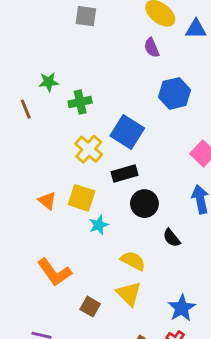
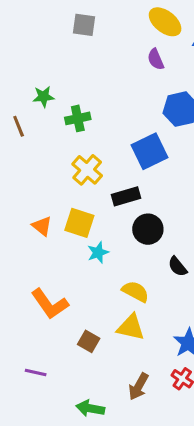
blue square: (127, 132) -> (149, 151), moved, turned 32
yellow triangle: (129, 294) -> (131, 327), turned -32

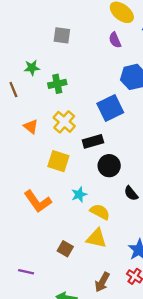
gray square: (84, 25) -> (62, 35), moved
orange triangle: (42, 226) -> (31, 126), moved
cyan star: (98, 252) -> (79, 195), moved
orange L-shape: (50, 304) -> (38, 201), moved

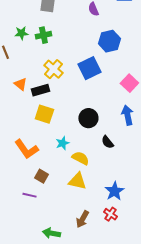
green cross: (57, 84) -> (43, 35), moved
yellow cross: (64, 122) -> (53, 69), moved
black rectangle: (93, 141) -> (40, 90), moved
brown square: (65, 249) -> (41, 176), moved
purple line: (26, 272) -> (29, 195), moved

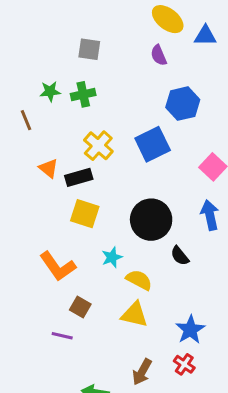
black circle: (88, 118) -> (151, 220), size x1.4

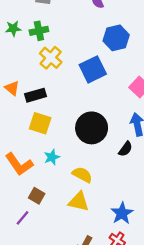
yellow cross: (98, 146) -> (51, 58), moved
black semicircle: (180, 256) -> (125, 149), moved, turned -105
cyan star: (112, 257) -> (52, 157), moved
purple line: (62, 336) -> (23, 218), turned -63

